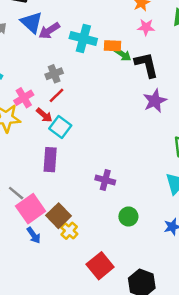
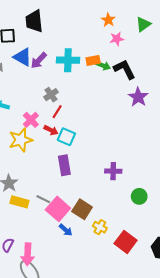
yellow cross: (69, 231) -> (100, 227), moved

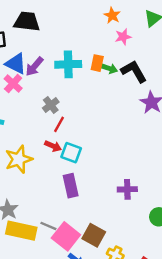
black trapezoid: (34, 21) -> (27, 22), turned 105
orange rectangle: (93, 60) -> (97, 63), turned -64
pink cross: (31, 120) -> (13, 84), moved
yellow rectangle: (19, 202) -> (21, 231), size x1.4

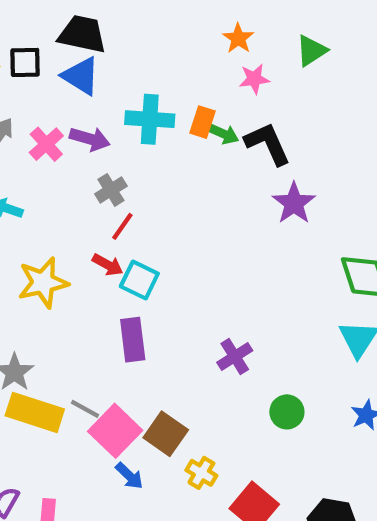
blue triangle: (16, 64) -> (81, 76), moved
purple arrow: (34, 66) -> (90, 139), moved, turned -120
purple cross: (127, 189) -> (235, 356), turned -36

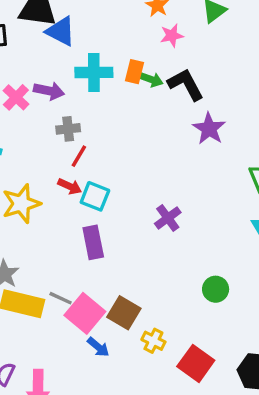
blue triangle: (81, 76) -> (61, 31), moved
gray cross: (111, 190) -> (68, 129), turned 30
purple cross: (235, 356) -> (168, 218), moved

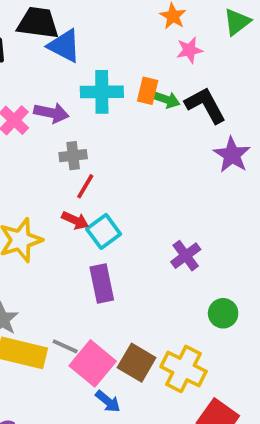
cyan square: (95, 196) -> (104, 231), turned 32
green circle: (216, 289) -> (223, 313), moved
yellow cross: (153, 341) -> (184, 369), moved, size x1.6

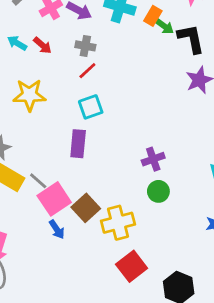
red arrow: (75, 220) -> (42, 45), moved
purple cross: (186, 256) -> (153, 159), moved
yellow cross: (184, 369) -> (118, 223), turned 32

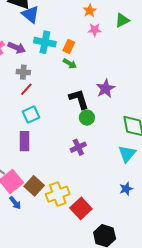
green arrow: (164, 26) -> (70, 64), moved
black L-shape: (191, 39) -> (79, 99), moved
green circle: (158, 191) -> (87, 118), moved
red square: (132, 266) -> (81, 208), moved

